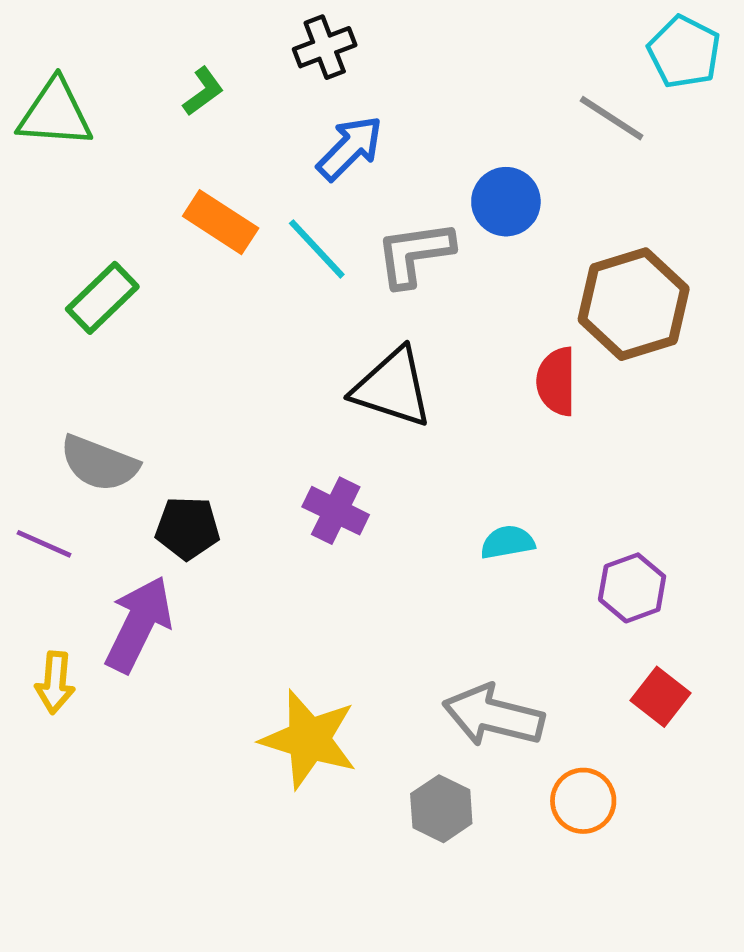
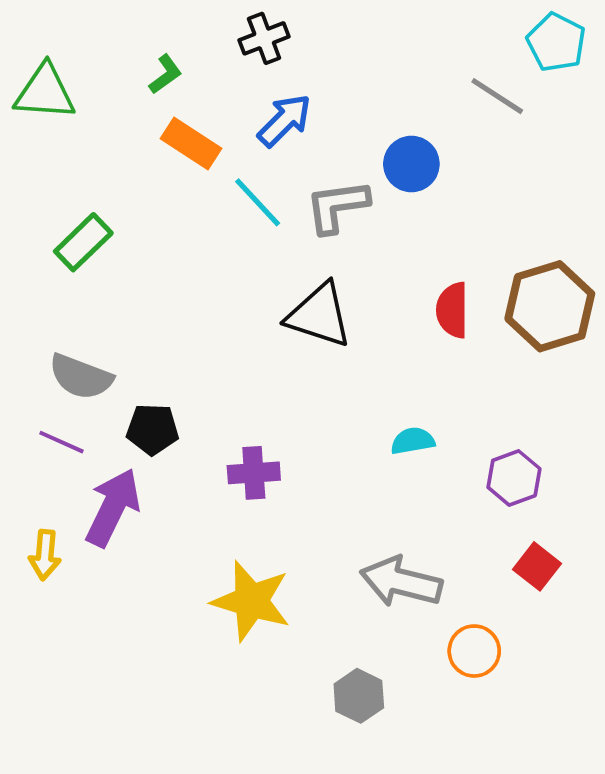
orange rectangle: (221, 222) -> (191, 143), moved
brown hexagon: (634, 304) -> (550, 306), moved
purple cross: (336, 511) -> (254, 473), moved, turned -30
purple line: (44, 544) -> (62, 442), moved
gray hexagon: (441, 809) -> (359, 696), moved

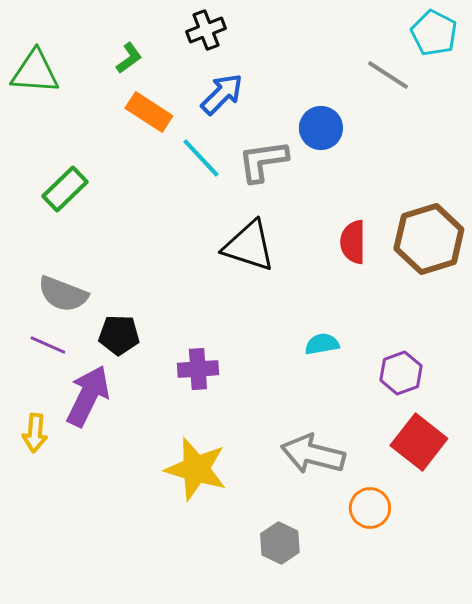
red square: (537, 566) -> (419, 442), size x1.5

